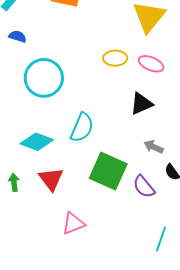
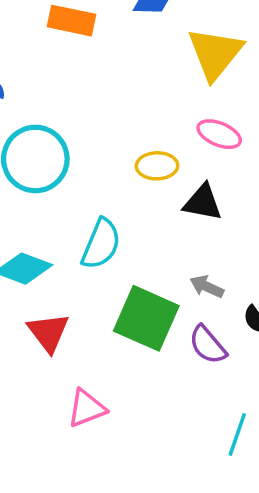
yellow ellipse: (115, 58) -> (157, 166), moved
black triangle: (141, 104) -> (203, 202), turned 35
gray arrow: (154, 147) -> (207, 287), moved

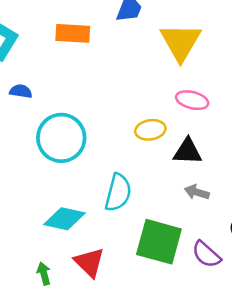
gray arrow: (207, 287) -> (197, 192), moved

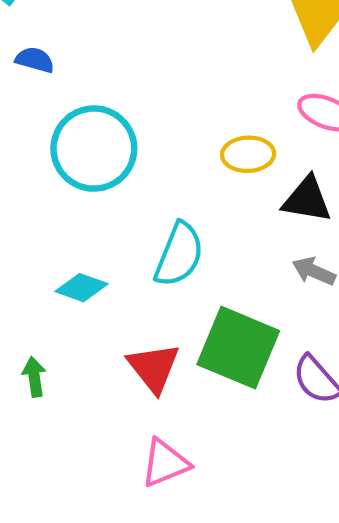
cyan diamond: (64, 219) -> (82, 288), size x0.7
red triangle: (89, 262) -> (154, 368), moved

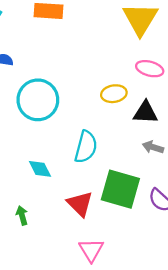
cyan diamond: (82, 288) -> (40, 169), turned 50
pink triangle: (165, 463) -> (91, 250), turned -32

